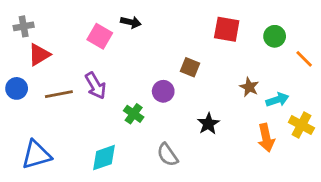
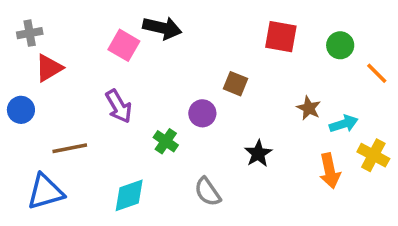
black arrow: (131, 22) -> (162, 28), size x1.5
brown line: (59, 94) -> (70, 148), moved

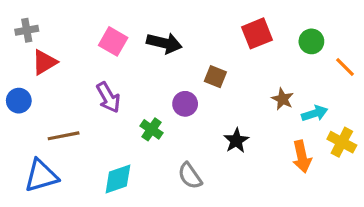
black arrow: (162, 28) -> (164, 43), moved
red square: (281, 37) -> (257, 33), turned -32

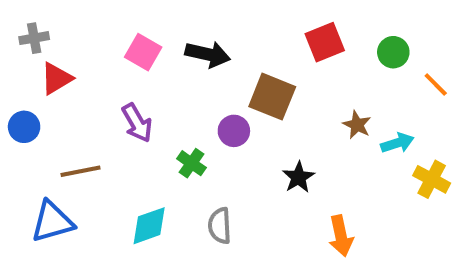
brown square: (215, 77) -> (272, 97), size x1.6
orange arrow: (302, 157) -> (341, 236), moved
gray semicircle: (190, 176) -> (220, 226), moved, turned 32

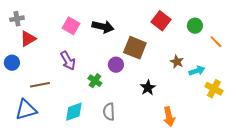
red square: (325, 42) -> (161, 21), turned -30

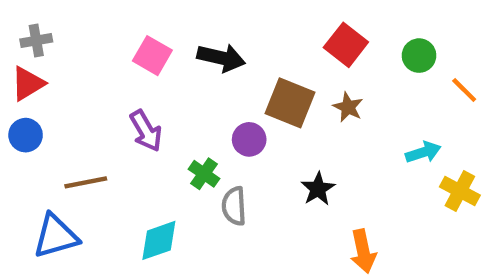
red triangle: (28, 39) -> (28, 84), moved
brown star: (177, 62) -> (348, 107), moved
gray semicircle: (109, 112) -> (234, 206), moved

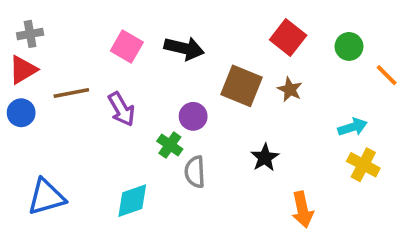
purple circle: (249, 139) -> (193, 116), moved
brown line: (86, 182) -> (71, 93), moved
yellow cross: (460, 191) -> (363, 165), moved

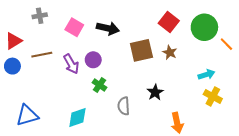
gray cross: (30, 34) -> (40, 16), moved
green circle: (349, 46) -> (204, 27), size x1.6
brown square: (241, 86) -> (141, 50), turned -35
purple circle: (193, 116) -> (93, 60), moved
gray semicircle: (195, 172) -> (124, 106), moved

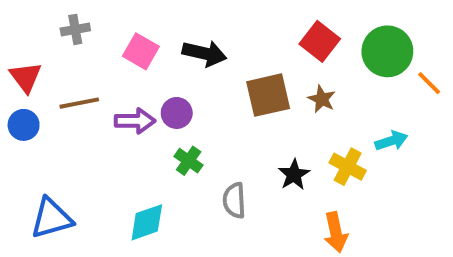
red triangle: (13, 41) -> (26, 77), turned -36
purple arrow: (71, 64) -> (135, 121), turned -60
yellow cross: (213, 97) -> (348, 167), moved

